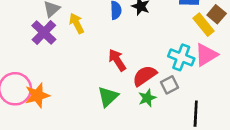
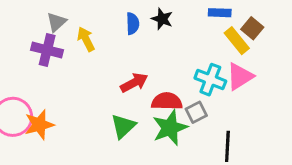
purple cross: (44, 33) -> (47, 50), turned -30
red arrow: (117, 60) -> (134, 83), turned 95
red semicircle: (145, 76) -> (167, 101), turned 35
green star: (147, 98) -> (170, 128), size x1.6

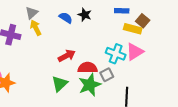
gray triangle: (56, 22) -> (32, 13), moved
blue semicircle: (133, 24) -> (66, 18), turned -56
yellow rectangle: (237, 41) -> (133, 29), turned -36

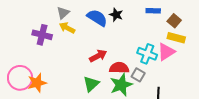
blue semicircle: (66, 18) -> (97, 18), size x1.5
yellow arrow: (36, 28) -> (67, 28), turned -35
yellow rectangle: (133, 29) -> (176, 38), moved
gray square: (107, 75) -> (138, 75), turned -32

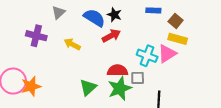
yellow arrow: (67, 28) -> (72, 44), moved
red arrow: (98, 56) -> (111, 36), moved
gray square: (138, 75) -> (138, 78), turned -32

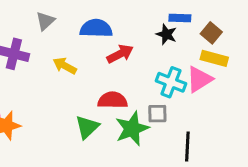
black star: (114, 15) -> (166, 34), moved
blue semicircle: (94, 18) -> (96, 28), turned -30
red semicircle: (118, 71) -> (113, 100), moved

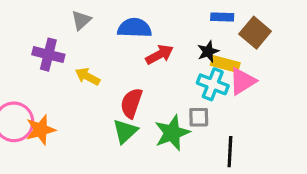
brown square: (211, 33) -> (255, 33), size x1.4
black star: (166, 34) -> (208, 51), moved, turned 30
yellow rectangle: (214, 58) -> (225, 64), moved
yellow arrow: (65, 66) -> (88, 76), moved
red semicircle: (113, 100) -> (131, 103), moved, turned -72

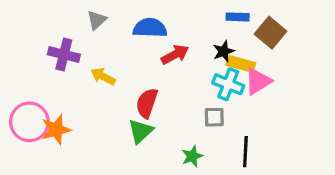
green star: (172, 133) -> (192, 156), moved, size x0.6

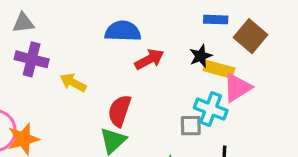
gray triangle: (97, 20) -> (23, 23), moved, turned 35
cyan cross: (228, 84) -> (211, 109), moved

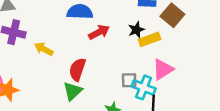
yellow rectangle: (219, 69) -> (150, 39), turned -35
pink triangle: (237, 88) -> (163, 69), moved
cyan cross: (211, 109) -> (144, 87), moved

